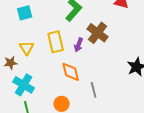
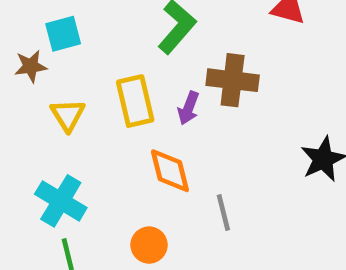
brown cross: (98, 33) -> (233, 80), turned -30
brown star: (11, 63) -> (31, 66), moved

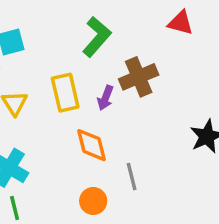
brown cross: (233, 80) -> (139, 77), turned -30
orange circle: (149, 245) -> (93, 201), moved

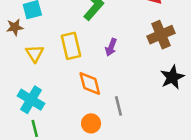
brown cross: (139, 77) -> (161, 35), moved
purple arrow: (105, 98) -> (111, 47), moved

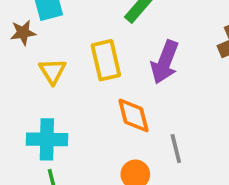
purple arrow: (111, 47) -> (165, 62), size x1.6
cyan cross: (31, 100) -> (47, 139), turned -30

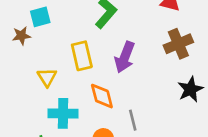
yellow triangle: (53, 71) -> (47, 77), moved
cyan cross: (47, 139) -> (63, 113), moved

